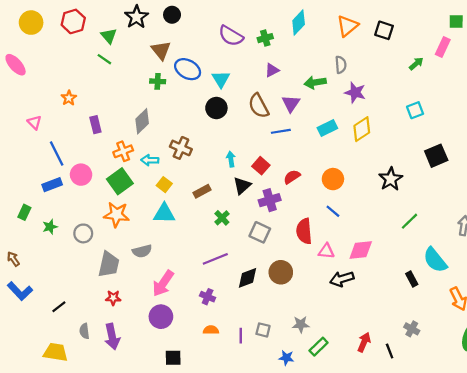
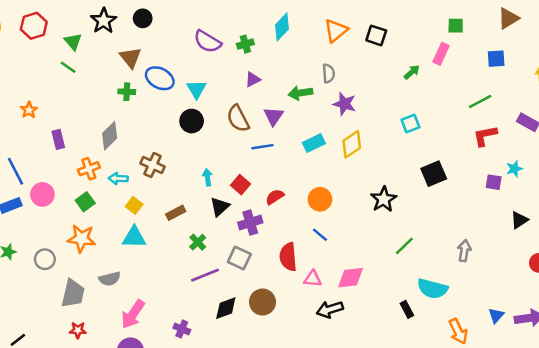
green square: (120, 181) -> (85, 202), size x0.7
purple line: (215, 259) -> (205, 275), moved
cyan semicircle: (435, 260) -> (432, 289), turned -36

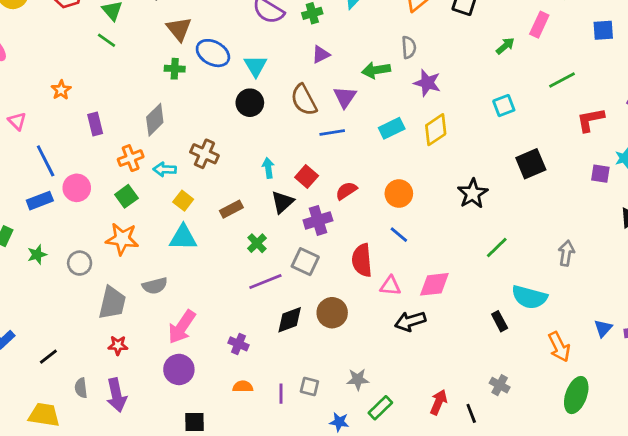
green line: (480, 101) -> (562, 80), moved

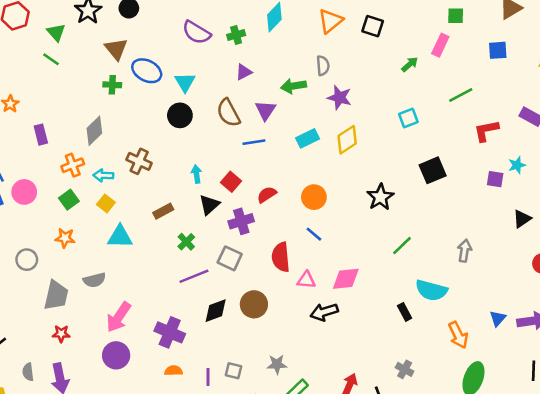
yellow square: (183, 201) -> (106, 203), moved
orange star: (122, 239) -> (65, 238), size x0.7
purple cross: (238, 344) -> (170, 332), size x1.6

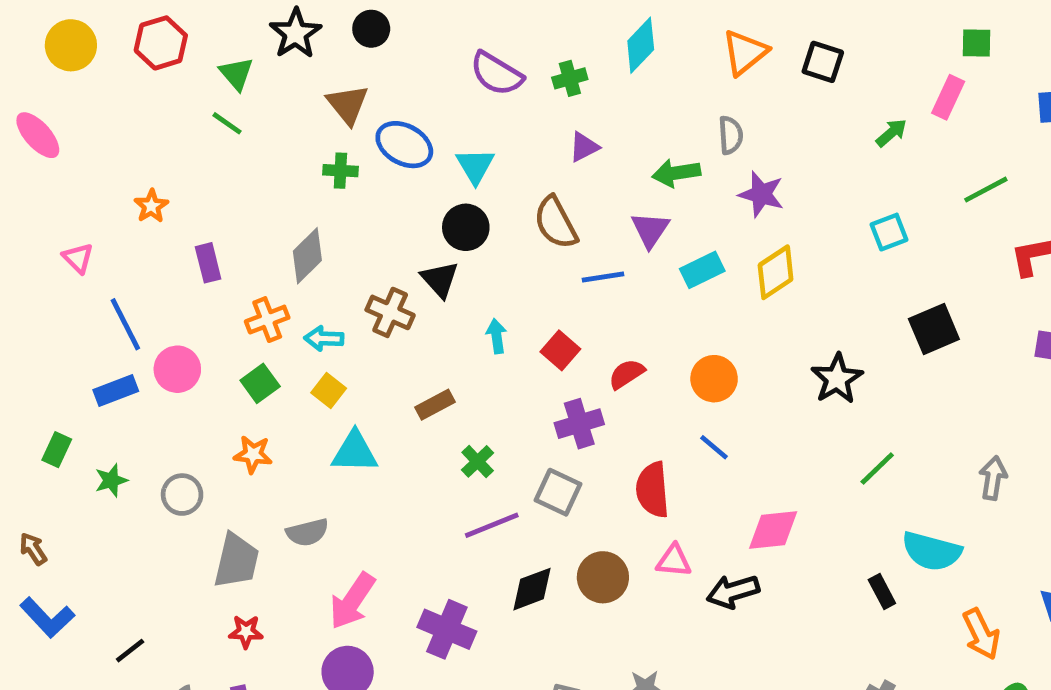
purple triangle: (265, 110) -> (650, 230), moved
black triangle: (209, 205) -> (440, 279), moved, turned -30
pink triangle: (306, 280) -> (674, 561), moved

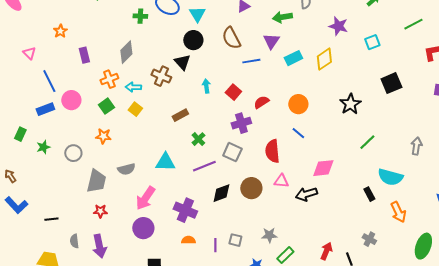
purple star: (761, 194) -> (338, 26), moved
cyan triangle: (355, 452) -> (165, 162), moved
orange arrow: (981, 634) -> (398, 212), moved
black line: (130, 651) -> (51, 219), turned 32

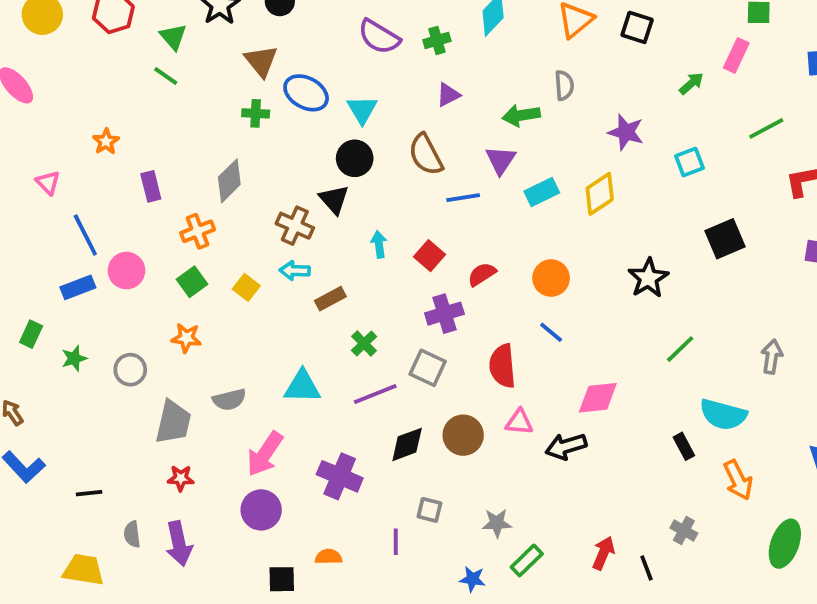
cyan arrow: (133, 87) -> (295, 271), moved
orange semicircle: (188, 240) -> (328, 557), moved
gray square: (235, 240) -> (429, 510), moved

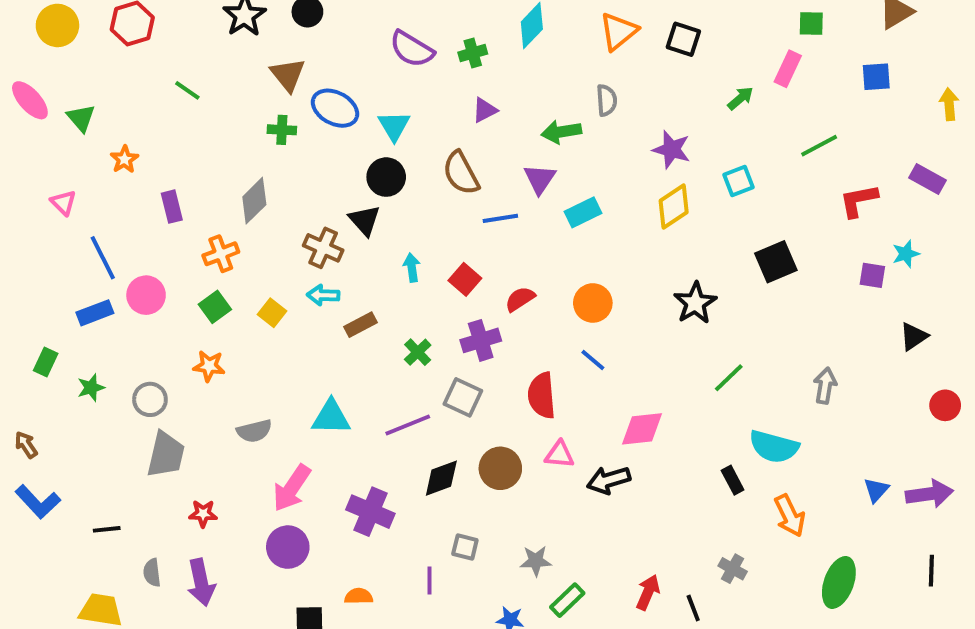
green triangle: (173, 37) -> (81, 118), moved
yellow diamond: (600, 194) -> (674, 207), moved
green cross: (364, 343) -> (418, 352), moved
gray trapezoid: (173, 422) -> (166, 455), moved

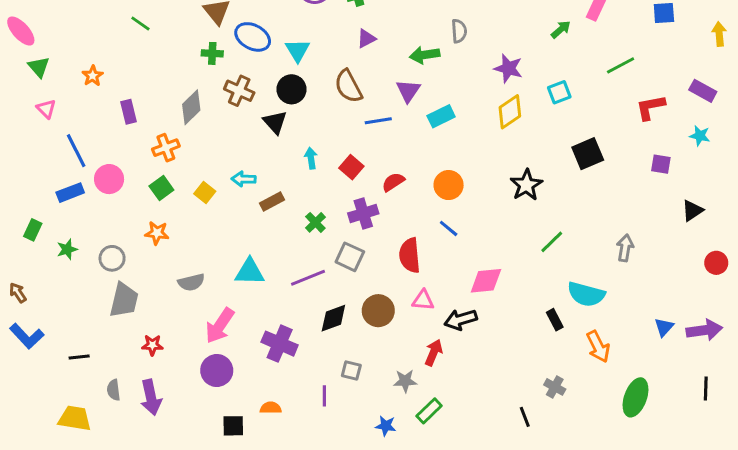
green triangle: (81, 118) -> (39, 67), moved
brown cross: (323, 248) -> (239, 91), moved
cyan star: (906, 254) -> (700, 136), moved, turned 30
red arrow: (648, 592) -> (434, 353), moved

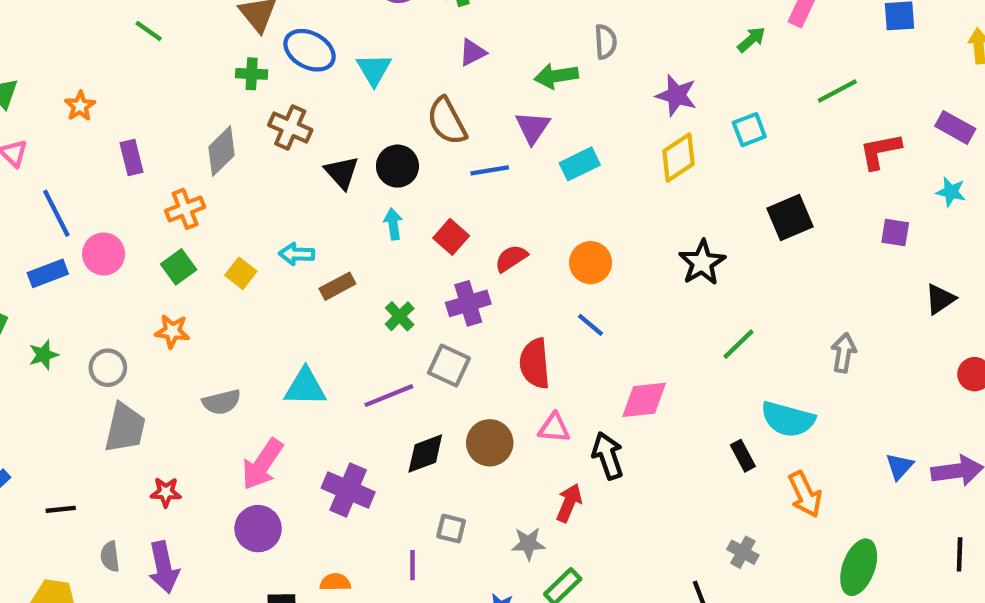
black circle: (292, 89) -> (397, 166), moved
black arrow: (461, 320) -> (608, 456), turned 88

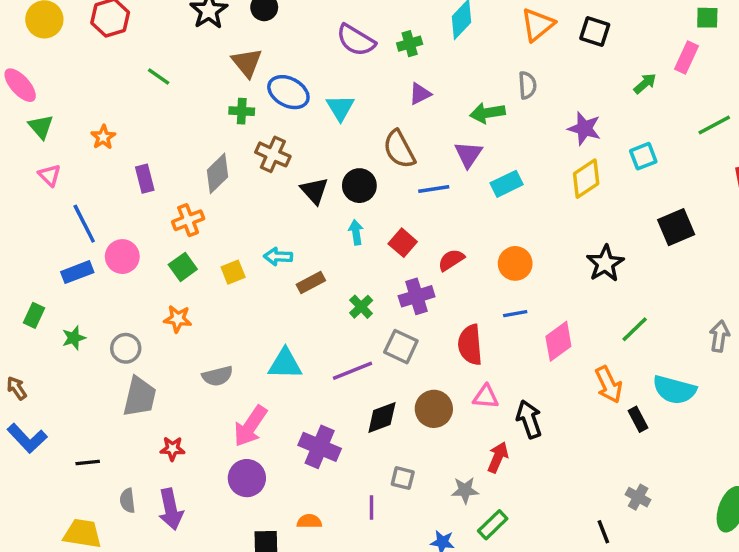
yellow square: (241, 273) -> (233, 272), turned 30
blue line: (591, 325) -> (515, 314), turned -50
pink diamond: (644, 400) -> (558, 341), moved, turned -30
orange arrow: (805, 494) -> (609, 385), moved

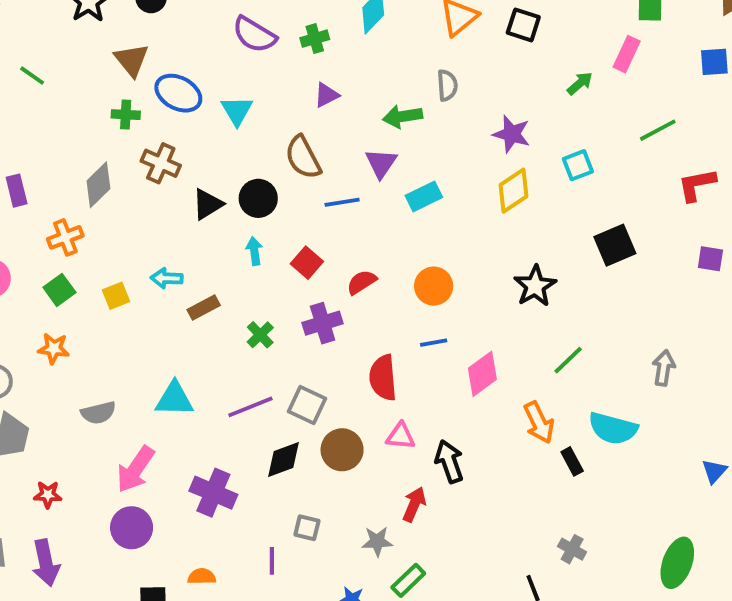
black triangle: (314, 191) -> (208, 204), turned 40
gray square: (401, 347) -> (307, 405), moved

